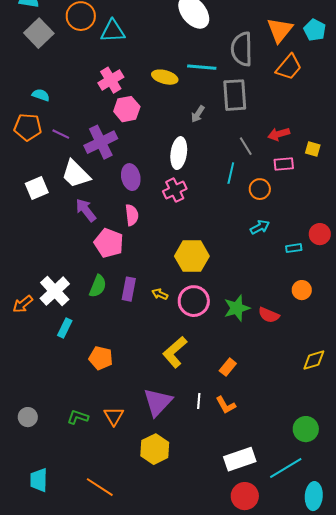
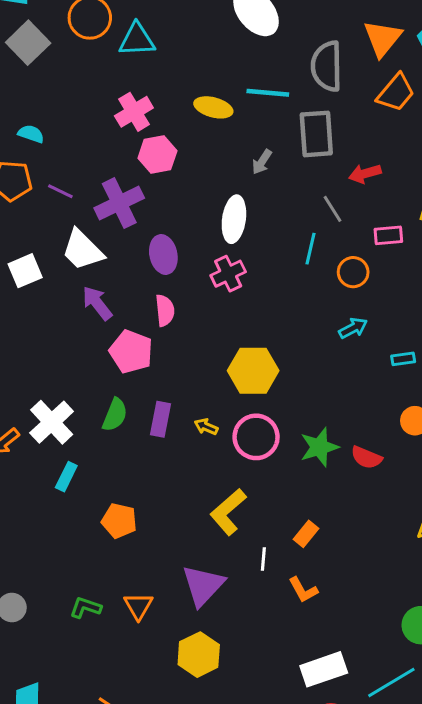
red arrow: (279, 134) -> (365, 174), moved
white line: (199, 401) -> (263, 559), moved

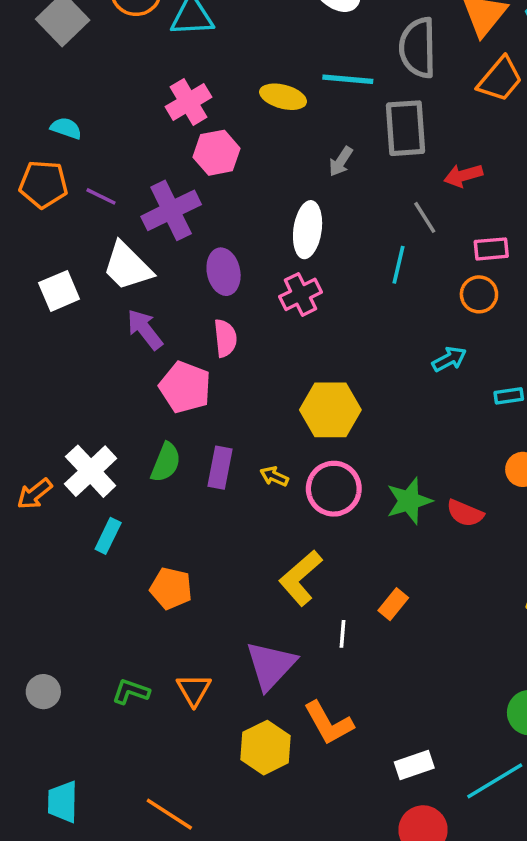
orange circle: (353, 272) -> (479, 294), moved
orange L-shape: (303, 590) -> (329, 723), moved, size x1.4
white rectangle: (324, 669) -> (414, 765), size x0.7

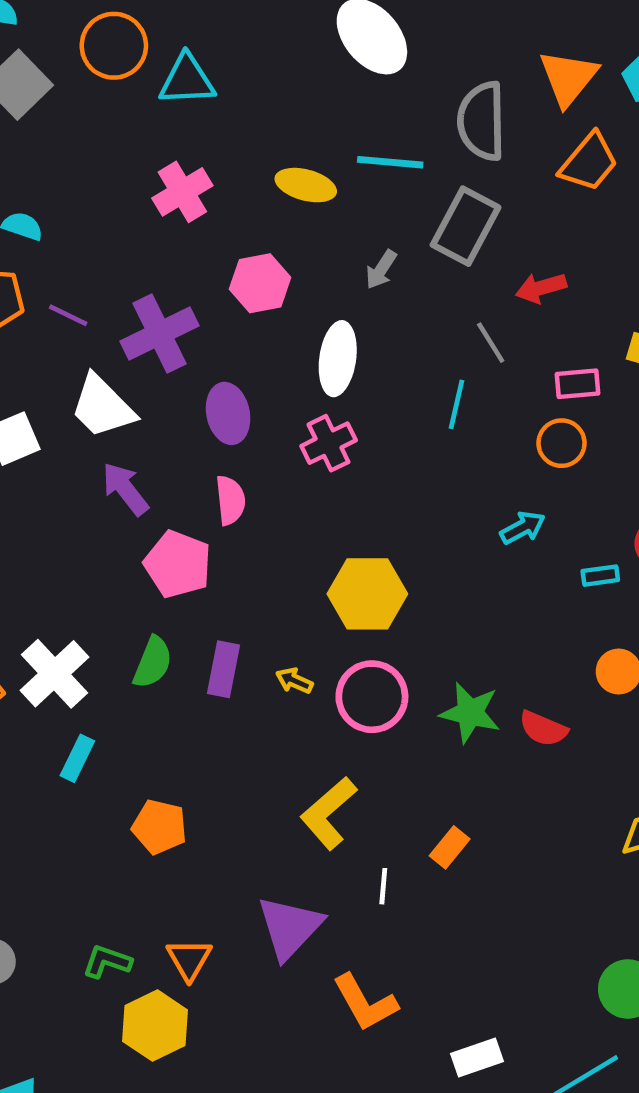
gray rectangle: (406, 128) -> (466, 226), turned 32
pink hexagon: (217, 153) -> (260, 283), moved
green star: (409, 501) -> (470, 713), turned 30
yellow hexagon: (266, 748) -> (155, 1026), moved

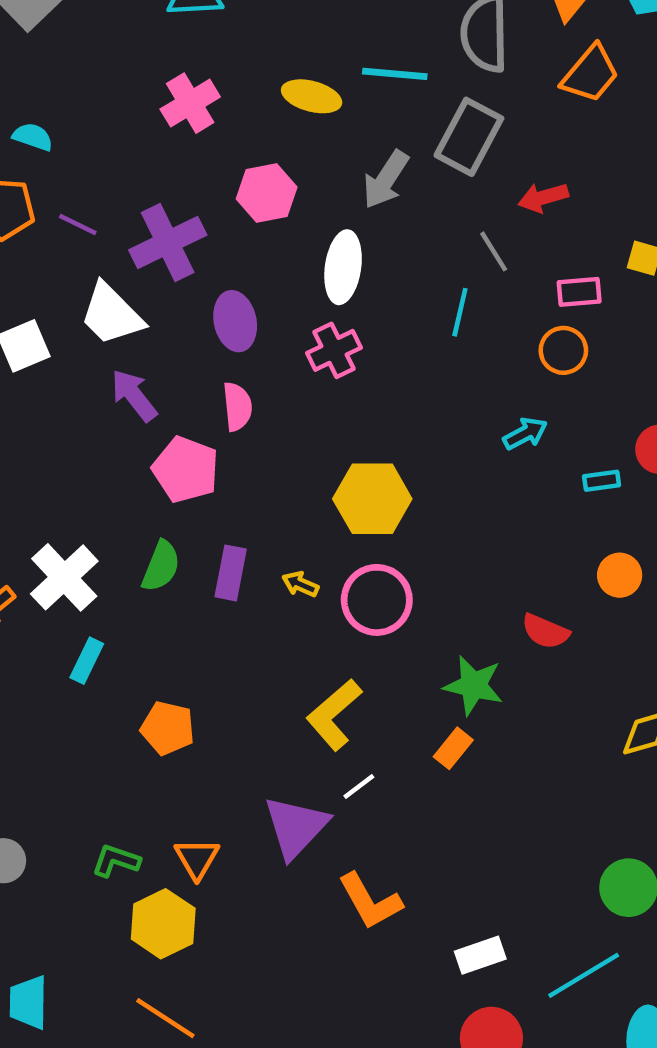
gray arrow: (381, 270) -> (386, 180), size x1.5
green star: (470, 713) -> (473, 685), moved
white line: (383, 886) -> (359, 787), moved, turned 48

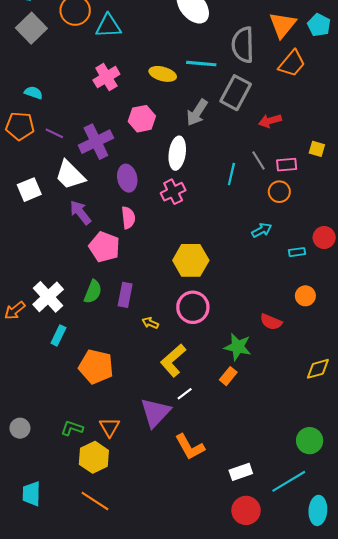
gray line: (494, 251) -> (259, 160), moved
yellow arrow: (300, 584) -> (150, 323), moved
orange pentagon: (168, 728) -> (96, 367), size x1.4

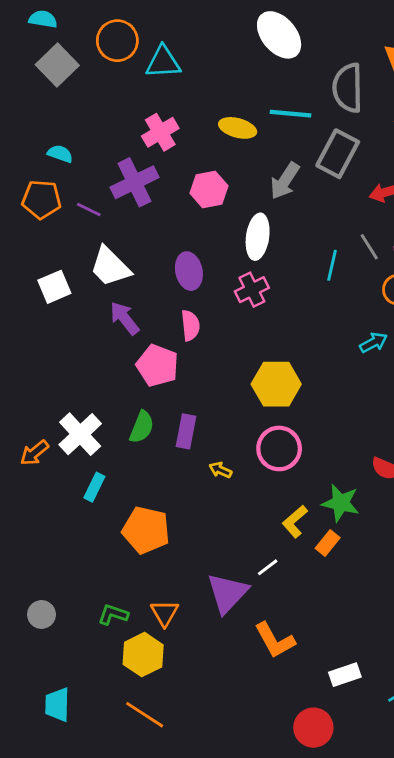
purple cross: (96, 142) -> (135, 182), moved
yellow L-shape: (173, 360) -> (295, 521), moved, size x0.7
red circle: (246, 510) -> (313, 728), moved

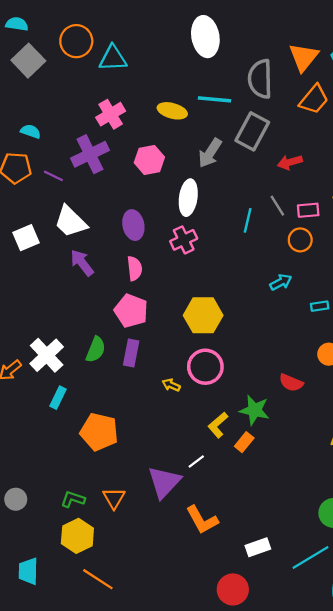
white ellipse: (279, 35) -> (205, 37), turned 30
pink pentagon: (157, 365) -> (131, 311), moved
yellow arrow: (220, 470) -> (171, 385), moved
yellow hexagon: (143, 655) -> (77, 536), moved

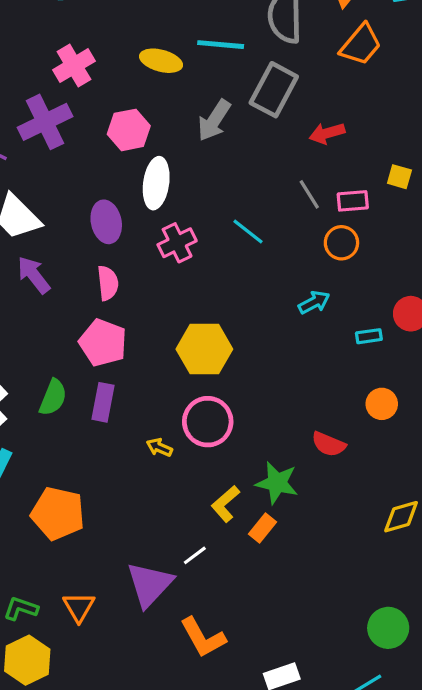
white ellipse: (188, 198) -> (156, 183), moved
cyan line: (248, 220) -> (248, 231), moved, turned -65

